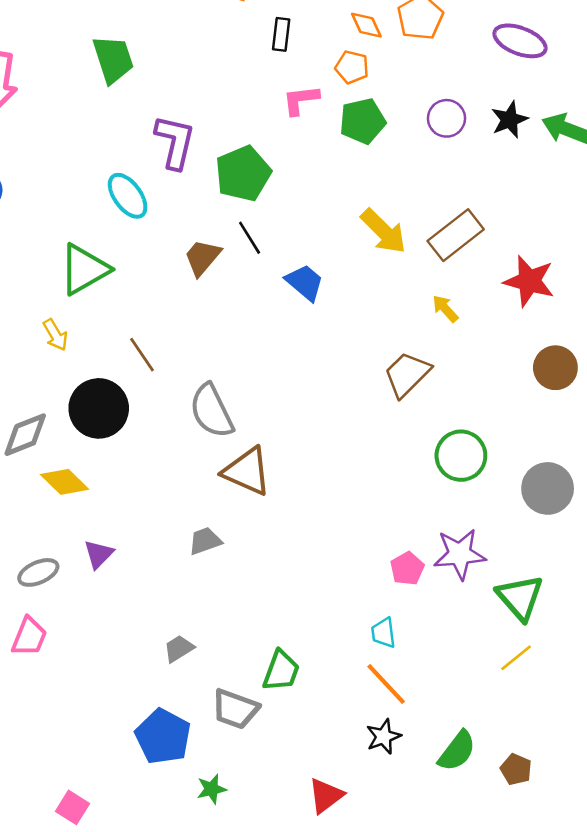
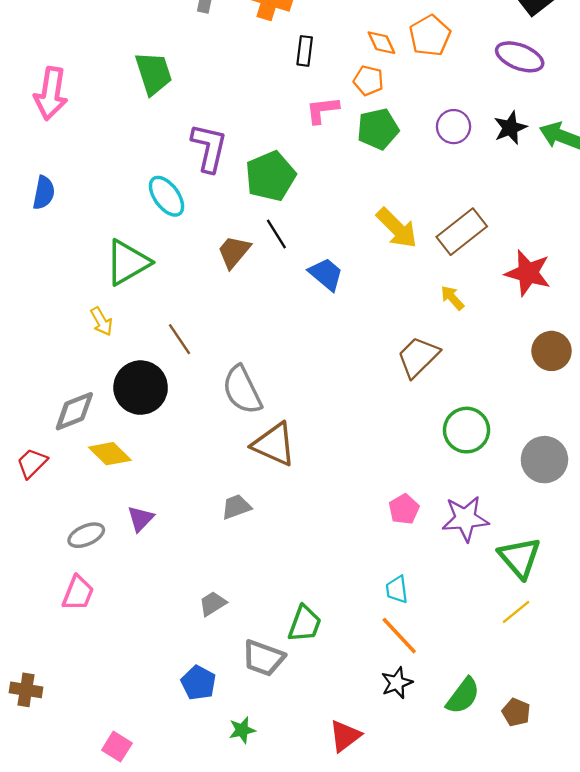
pink pentagon: (407, 569) -> (404, 509), moved
blue pentagon: (163, 737) -> (198, 683), size x0.7

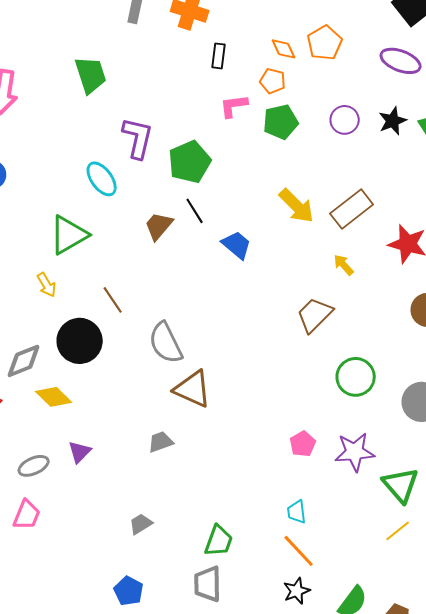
gray trapezoid: (263, 658) -> (208, 584), moved, turned 69

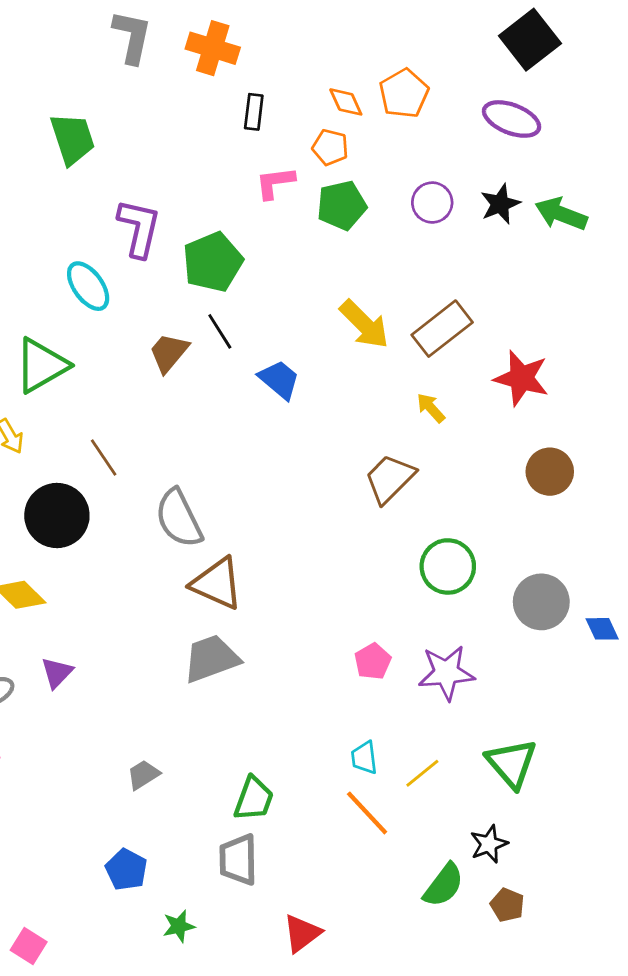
gray trapezoid: (161, 442) -> (211, 659), moved, size x1.6
green triangle: (401, 485) -> (512, 763), moved
yellow line: (398, 531) -> (422, 773), moved
black star: (297, 591) -> (489, 844), moved

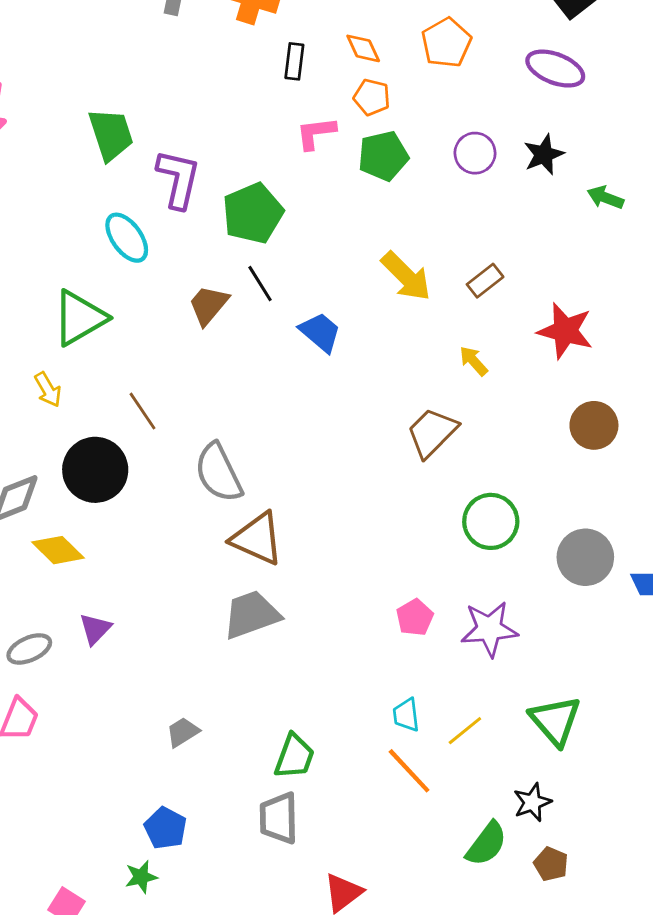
orange diamond: (346, 102) -> (363, 48), moved
green trapezoid: (73, 139) -> (111, 134), moved
green arrow: (561, 214) -> (605, 198), moved, size x0.7
brown rectangle: (442, 329) -> (485, 281), size x0.6
green star: (179, 926) -> (141, 877), moved

